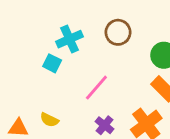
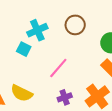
yellow semicircle: (49, 120) -> (22, 93), size x1.5
purple cross: (105, 125) -> (65, 97), turned 32

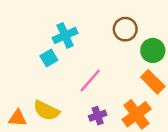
brown circle: (75, 25) -> (125, 29), moved
cyan square: (24, 49) -> (49, 58), turned 32

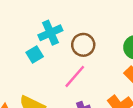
brown circle: (125, 29) -> (83, 45), moved

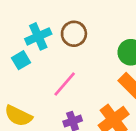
brown circle: (83, 45) -> (74, 34), moved

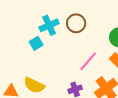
pink line: (65, 84) -> (88, 61), moved

